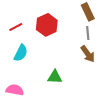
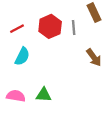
gray line: (88, 33) -> (74, 28), moved
green triangle: (55, 77) -> (44, 95), moved

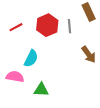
cyan semicircle: (22, 56) -> (31, 58), moved
pink semicircle: (16, 96) -> (15, 77), moved

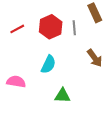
cyan semicircle: (31, 58) -> (48, 64), moved
green triangle: (41, 90) -> (62, 96), moved

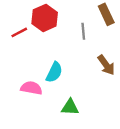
red hexagon: (51, 27) -> (45, 18), moved
pink semicircle: (16, 82) -> (31, 88), moved

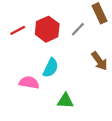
red hexagon: (45, 18) -> (47, 29), moved
gray line: (83, 31) -> (78, 29), turned 49

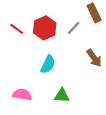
red line: (18, 30) -> (17, 29), turned 64
pink semicircle: (29, 83) -> (22, 94), moved

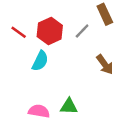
cyan semicircle: (48, 64) -> (40, 61), moved
pink semicircle: (22, 94) -> (39, 111), moved

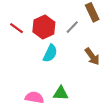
cyan semicircle: (40, 61) -> (50, 53), moved

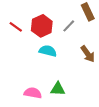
cyan semicircle: (50, 53) -> (48, 51), turned -102

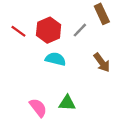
pink semicircle: (33, 93) -> (38, 108), turned 42

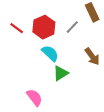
cyan semicircle: (55, 59) -> (50, 53), turned 30
green triangle: (67, 103) -> (61, 73), moved, turned -35

